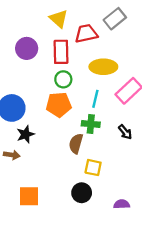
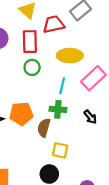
orange pentagon: (59, 105) -> (21, 114), moved

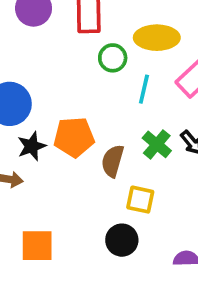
green circle: (32, 67) -> (113, 58), moved
green cross: (58, 109) -> (157, 144), moved, turned 35

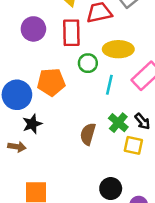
orange pentagon: (74, 137) -> (51, 82), moved
yellow square: (140, 200) -> (133, 145), moved
black circle: (122, 240) -> (111, 189), moved

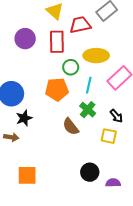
orange pentagon: (51, 82) -> (57, 89), moved
green cross: (118, 123) -> (88, 110), moved
brown semicircle: (88, 134) -> (71, 127), turned -54

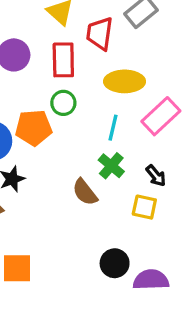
red trapezoid: (80, 25) -> (100, 34), turned -70
green circle: (71, 67) -> (63, 103), moved
orange pentagon: (57, 89) -> (34, 128), moved
purple semicircle: (113, 183) -> (151, 280), size x1.5

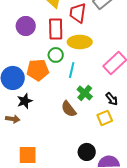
yellow ellipse: (125, 81) -> (80, 42), moved
cyan line: (113, 128) -> (72, 70), moved
yellow square: (144, 207) -> (105, 118), turned -35

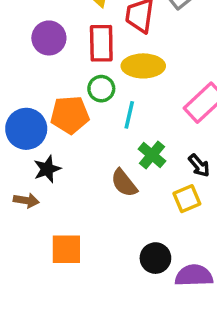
orange square: (28, 155) -> (66, 249), moved

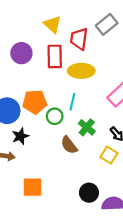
green circle: (101, 89) -> (55, 116), moved
yellow square: (187, 199) -> (109, 155), turned -35

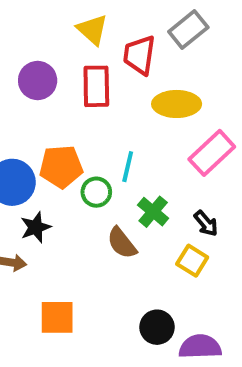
yellow ellipse: (81, 71) -> (177, 104), moved

